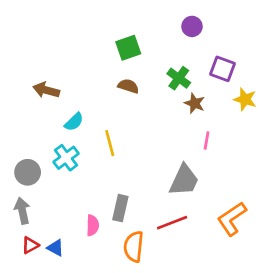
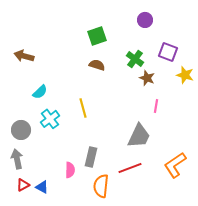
brown arrow: (46, 90) -> (24, 56), moved
cyan semicircle: (74, 122) -> (40, 92), moved

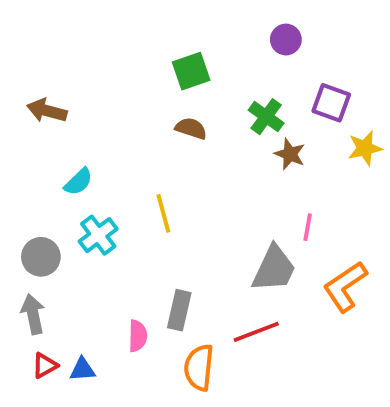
yellow star: (185, 75) -> (365, 148), turned -30
pink line: (156, 106) -> (308, 227), moved
orange L-shape: (175, 165) -> (345, 286), moved
blue triangle: (42, 187) -> (82, 369), turned -32

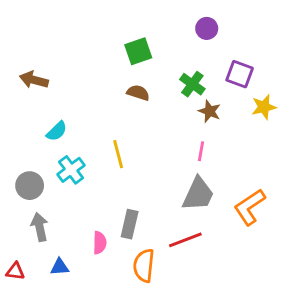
pink line: (308, 227) -> (201, 151), moved
gray arrow: (33, 314) -> (40, 227), moved
red triangle: (45, 365) -> (15, 271), moved, turned 36

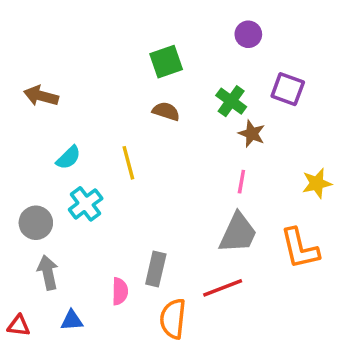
yellow star: (264, 107) -> (317, 183), moved
yellow line: (118, 154) -> (128, 163), moved
orange L-shape: (250, 207) -> (300, 248), turned -69

